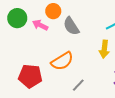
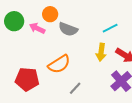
gray semicircle: (71, 26) -> (68, 29), turned -36

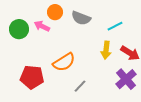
green circle: (14, 21) -> (19, 29), moved
gray semicircle: (68, 29) -> (81, 18), moved

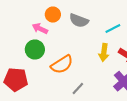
green circle: (19, 29) -> (35, 50), moved
red pentagon: (32, 77) -> (16, 80), moved

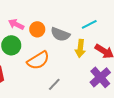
orange circle: (53, 14) -> (37, 29), moved
gray semicircle: (79, 20) -> (60, 34), moved

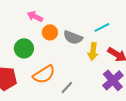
pink arrow: (16, 24) -> (35, 16), moved
orange semicircle: (38, 60) -> (44, 74), moved

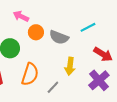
yellow arrow: (93, 51) -> (70, 66), moved
orange semicircle: (44, 74) -> (30, 74), turned -40

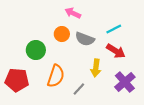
pink arrow: (21, 16) -> (73, 13), moved
red arrow: (103, 54) -> (116, 51), moved

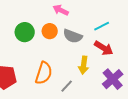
green circle: (36, 50) -> (25, 32), moved

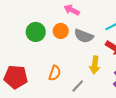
orange semicircle: (44, 73) -> (55, 73), size x0.7

